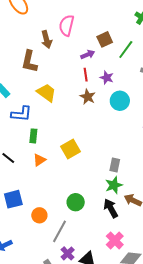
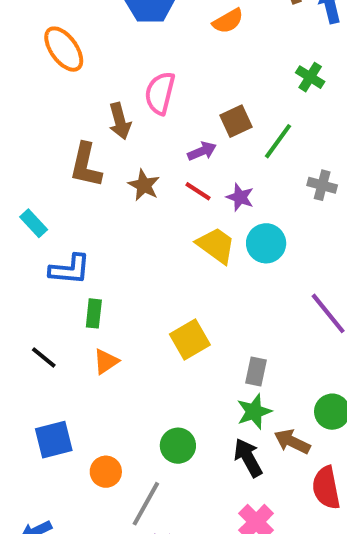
red line: (86, 75) -> (198, 191), turned -48
yellow trapezoid: (46, 93) -> (216, 245), moved
brown star: (88, 97) -> (144, 185), moved
yellow square: (71, 149) -> (190, 339), moved

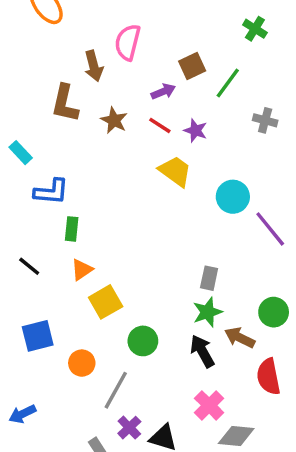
cyan circle: (266, 243) -> (233, 197), moved
yellow square: (190, 339) -> (106, 302), moved

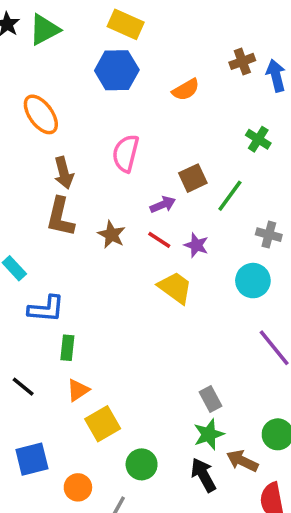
brown arrow: (94, 66) -> (64, 173), moved
cyan circle: (233, 197) -> (253, 281), moved
gray rectangle: (209, 278) -> (210, 399), turned -40

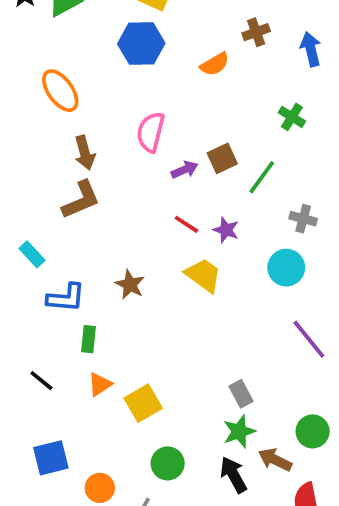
brown cross: (242, 61) -> (256, 32), moved
purple arrow: (163, 205) -> (185, 170), moved
brown L-shape: (60, 217) -> (81, 200), turned -126
brown star: (112, 235) -> (130, 285), moved
yellow square: (103, 424) -> (143, 403), moved

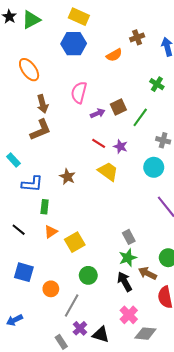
blue square: (51, 458) -> (24, 272), turned 30

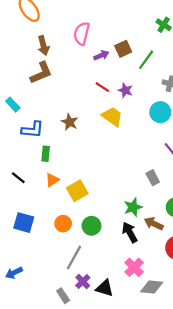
gray rectangle: (129, 237) -> (153, 178), moved
orange circle: (51, 289) -> (63, 224), moved

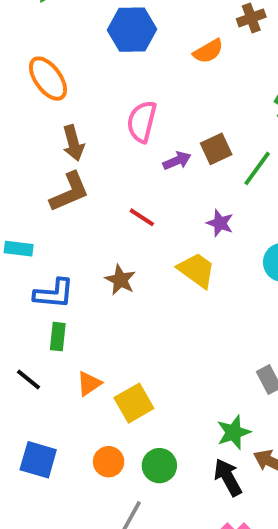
red line: (102, 87) -> (142, 217), moved
cyan rectangle: (13, 105) -> (19, 249), turned -40
green rectangle: (46, 154) -> (58, 337), moved

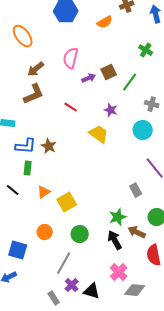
brown arrow: (73, 143) -> (36, 69), turned 66
brown star: (120, 280) -> (49, 146), moved
blue square: (38, 460) -> (18, 250), moved
orange circle: (109, 462) -> (45, 232), moved

